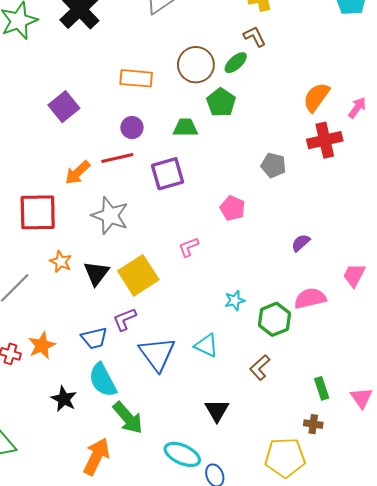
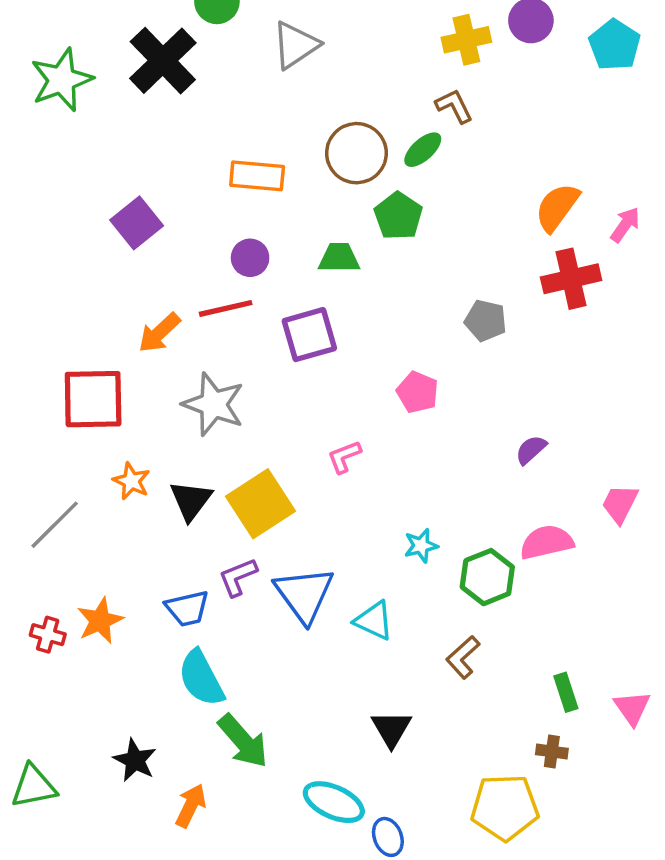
blue triangle: (157, 354) -> (304, 594), moved
black star: (64, 399) -> (135, 760), moved
orange arrow: (96, 457) -> (191, 806), size x0.7

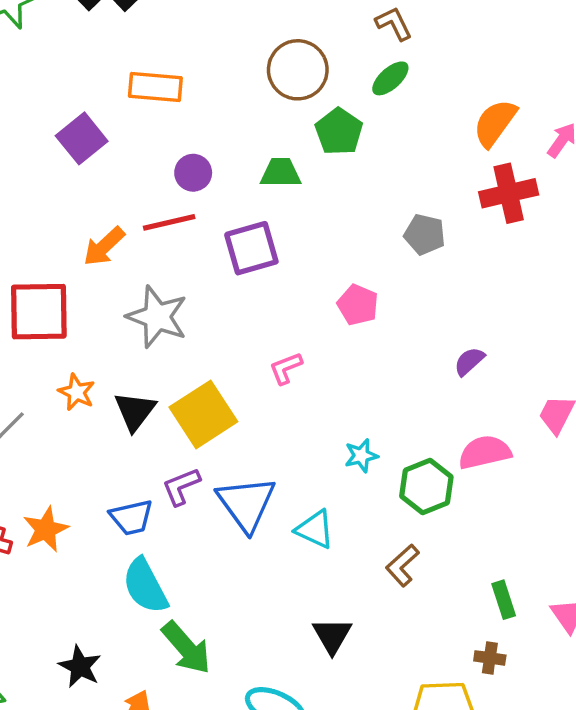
green ellipse: (423, 150) -> (390, 78), moved
orange rectangle: (257, 176) -> (155, 87), moved

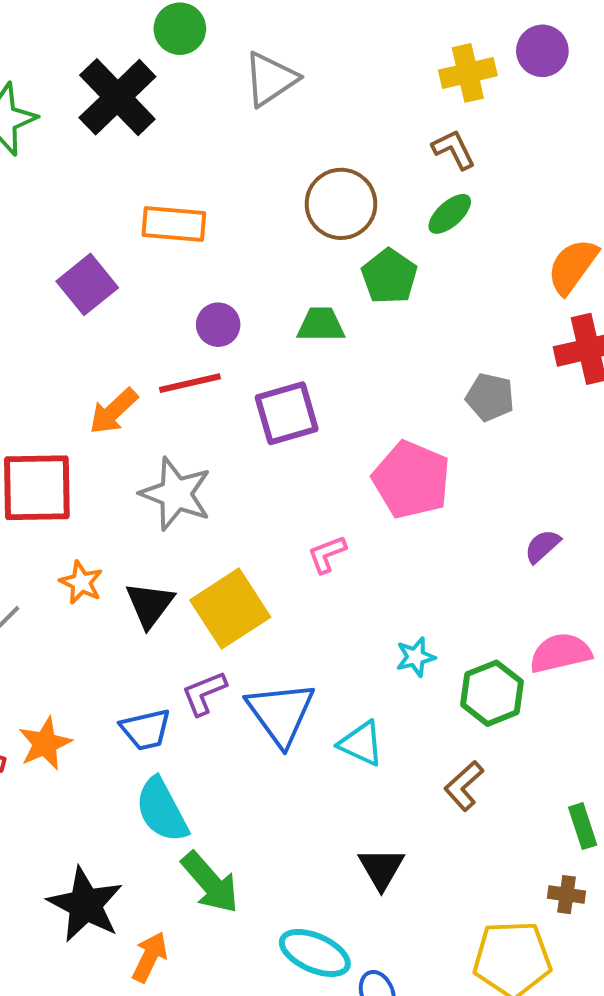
pink pentagon: (358, 305) -> (411, 480), size x1.6
black star: (80, 667) -> (85, 905), size x1.5

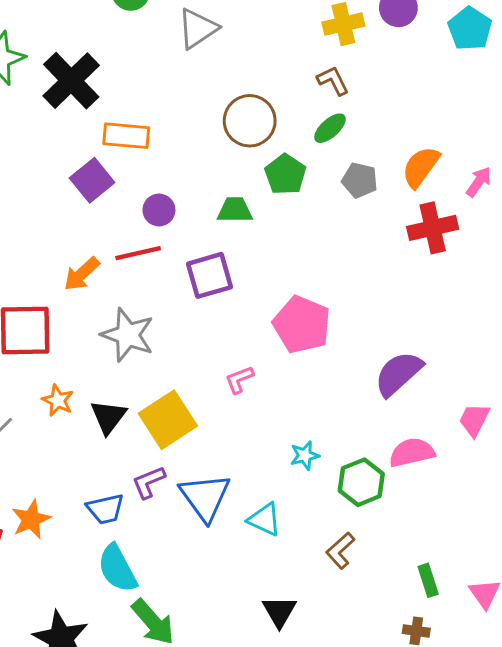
black cross: (117, 97) -> (71, 81), moved
purple square: (87, 284) -> (92, 180), moved
gray pentagon: (490, 397) -> (360, 180), moved
purple semicircle: (542, 546) -> (398, 374), size x1.8

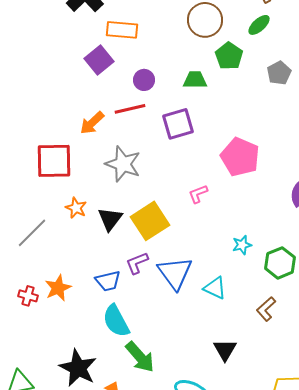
gray pentagon: (360, 180) -> (279, 73), moved, turned 30

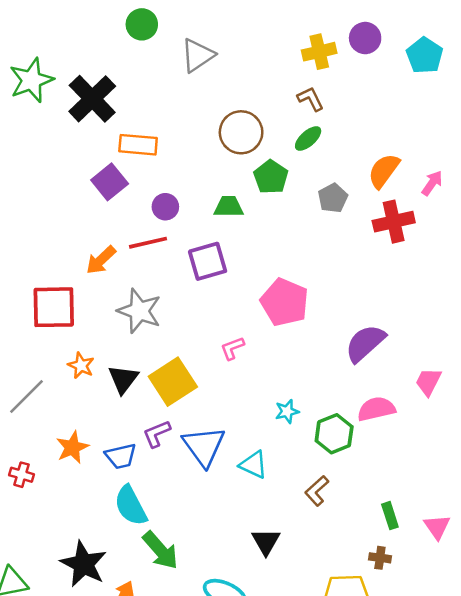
orange star: (58, 288) -> (72, 447), moved

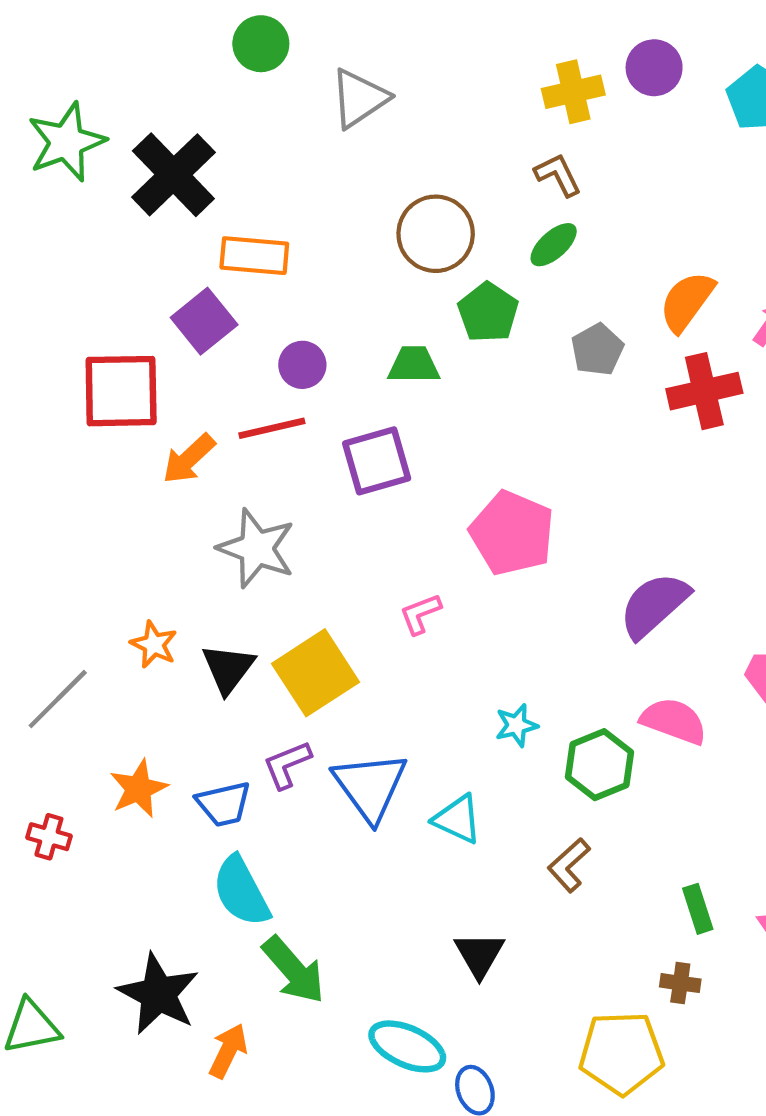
red square: (54, 307) -> (121, 391), moved
pink semicircle: (376, 409) -> (674, 721), turned 33

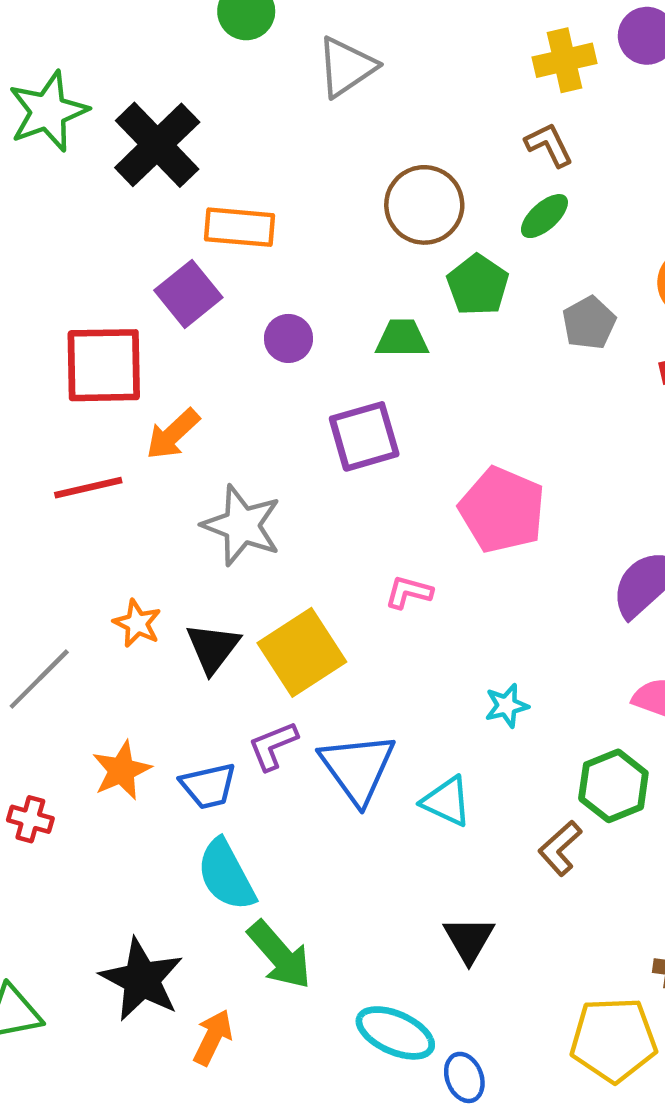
red line: (272, 428) -> (88, 488), moved
pink L-shape: (420, 614) -> (409, 592), turned 36
green hexagon: (599, 765) -> (613, 786), moved

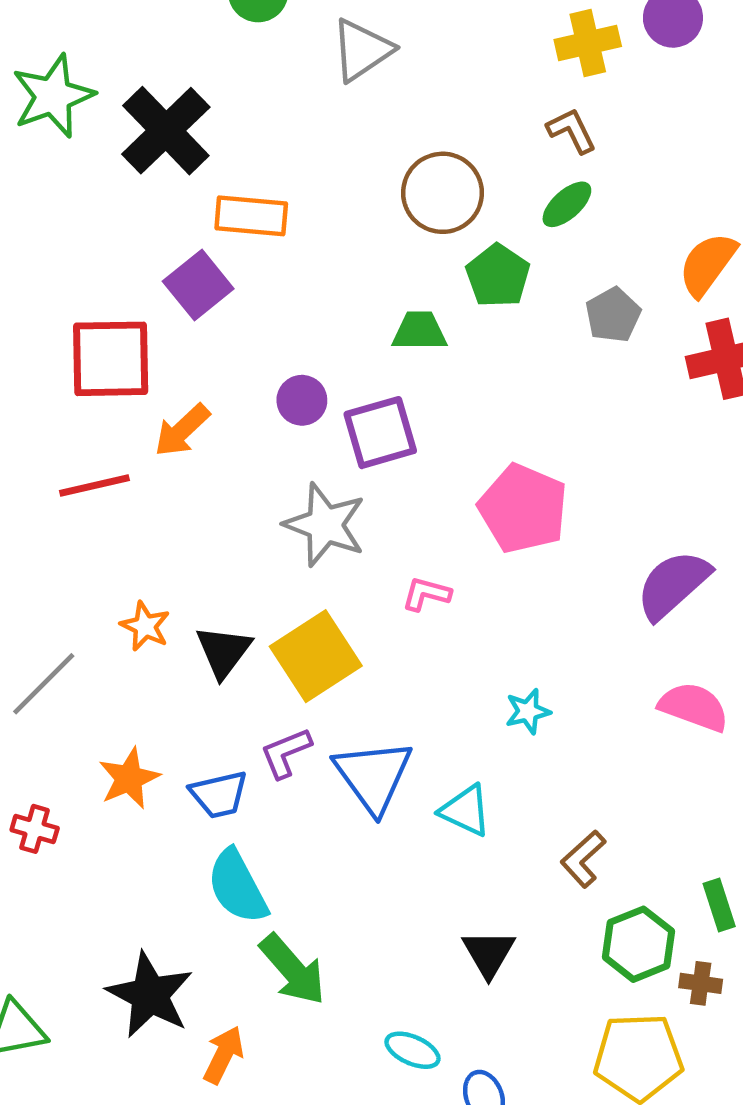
purple circle: (288, 338) -> (302, 400), moved
gray star: (242, 525) -> (325, 525), moved
green hexagon: (613, 786) -> (638, 944), moved
cyan ellipse: (395, 1033) -> (413, 1050), size x0.7

